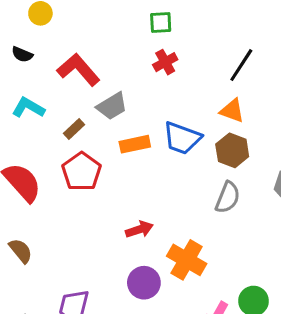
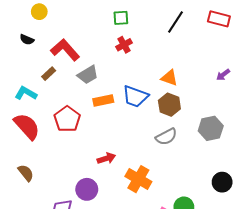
black line: (241, 65) -> (176, 22), moved
cyan L-shape: (28, 108) -> (26, 93), moved
brown rectangle: (74, 129) -> (49, 74), moved
gray semicircle: (228, 197) -> (166, 137), turned 40
purple circle: (144, 283) -> (87, 189), moved

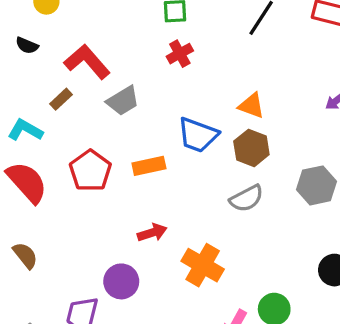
orange rectangle: (103, 101) -> (149, 166), moved

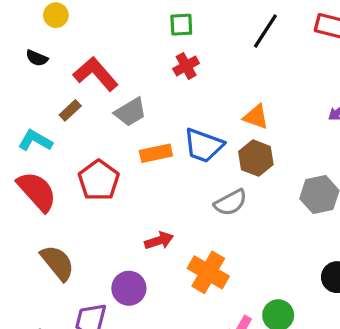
orange rectangle: (149, 166) -> (156, 153), moved
gray semicircle: (247, 198) -> (231, 202), moved
brown semicircle: (25, 255) -> (57, 263), moved, size x1.4

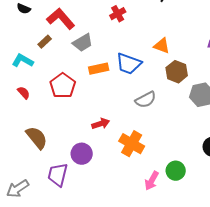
brown hexagon: (256, 158) -> (177, 72), moved
red semicircle: (37, 191) -> (24, 93), size x0.5

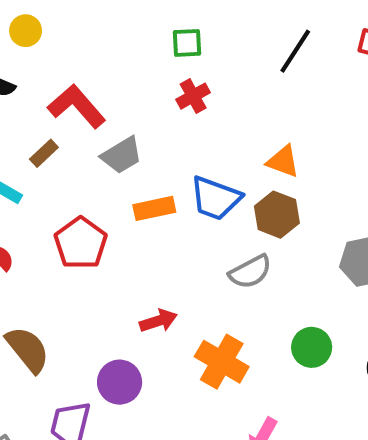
brown hexagon: (177, 72) -> (277, 215), moved
green circle: (176, 171) -> (312, 347), moved

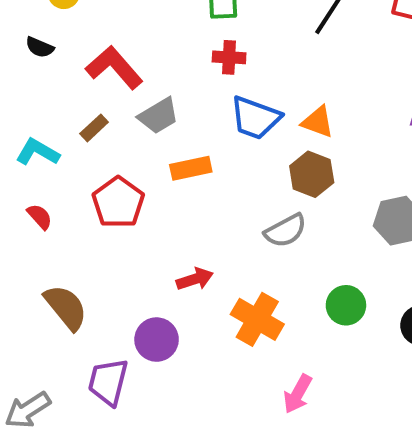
red cross: (193, 96) -> (229, 57), turned 32
brown rectangle: (44, 153) -> (94, 128), moved
blue trapezoid: (216, 198) -> (255, 118), moved

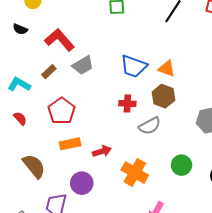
red cross: (229, 57) -> (127, 104), moved
orange rectangle: (191, 168) -> (70, 144), moved

